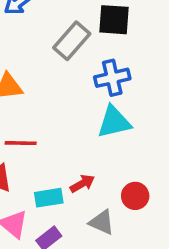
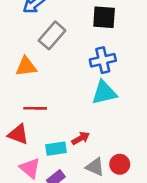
gray rectangle: (72, 41) -> (52, 35), moved
red circle: (135, 196) -> (120, 164), moved

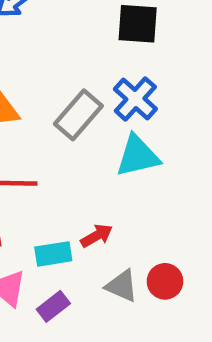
gray rectangle: (52, 35) -> (78, 115), moved
blue cross: (103, 60) -> (135, 99), turned -35

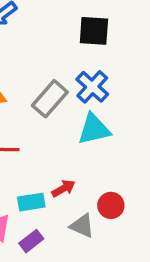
red circle: (165, 281) -> (111, 205), moved

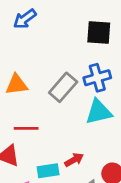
blue cross: (92, 87) -> (97, 78), turned 32

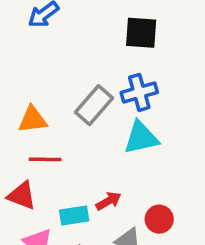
orange triangle: (17, 85) -> (33, 120), moved

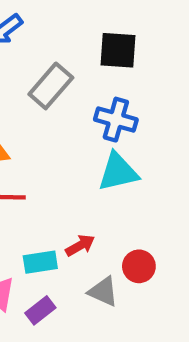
blue cross: (139, 92) -> (116, 120), turned 32
gray rectangle: (94, 105) -> (51, 86), moved

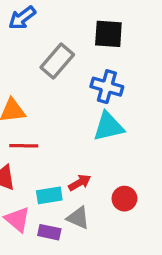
gray triangle: (103, 292) -> (78, 218), moved
purple rectangle: (40, 310) -> (49, 232), turned 50

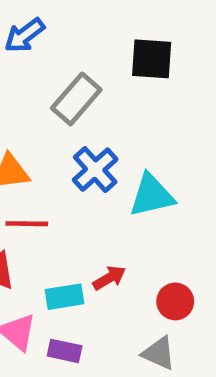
blue cross: (107, 87) -> (95, 170), moved, turned 32
gray triangle: (78, 218) -> (159, 353), moved

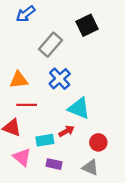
black square: (152, 59) -> (87, 25), turned -30
cyan triangle: (152, 195) -> (79, 108), moved, turned 35
purple rectangle: (65, 351) -> (54, 164), moved

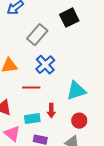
red line: (27, 105) -> (31, 88), moved
cyan triangle: (79, 108) -> (76, 91), moved, turned -40
red arrow: (66, 131) -> (51, 111), turned 120

